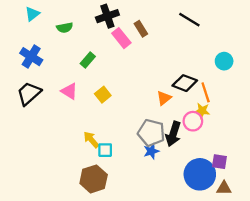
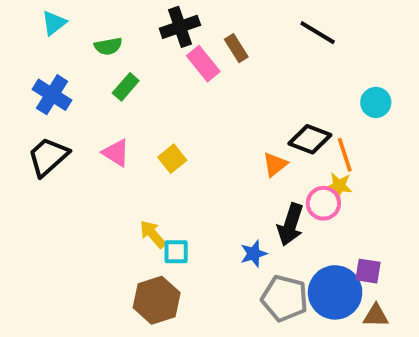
green rectangle: (88, 60) -> (126, 87), moved
gray pentagon: (151, 133) -> (285, 298), moved

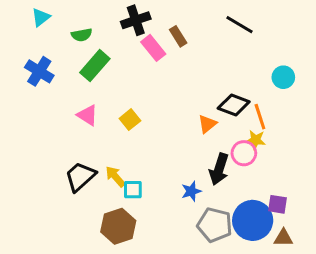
green rectangle: (126, 87) -> (95, 66), size x1.5
black trapezoid: (48, 157) -> (80, 177), moved

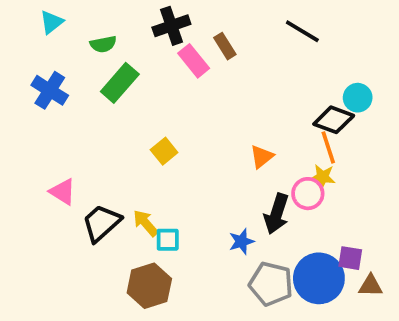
black diamond: (234, 105) -> (334, 120), moved
pink triangle: (88, 115) -> (63, 192), moved
brown triangle: (283, 238) -> (371, 286), moved

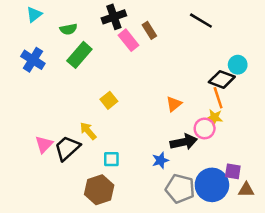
pink triangle: (63, 192) -> (44, 144), moved, turned 42
black arrow: (277, 214) -> (184, 142), turned -120
yellow arrow: (146, 223) -> (88, 131), moved

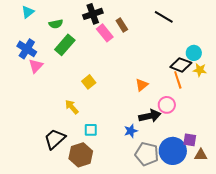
yellow star: (214, 117) -> (200, 70), moved
pink triangle: (44, 144) -> (36, 66), moved
black trapezoid: (67, 148) -> (55, 139), moved

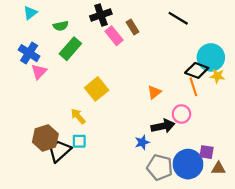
cyan circle: (194, 53) -> (211, 57), size x1.6
yellow square: (89, 82) -> (97, 89), size x1.5
cyan square: (91, 130) -> (79, 141), moved
brown hexagon: (81, 155) -> (45, 138), moved

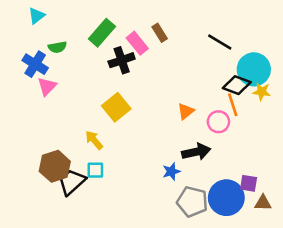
black cross: (101, 15) -> (122, 60), moved
black line: (178, 18) -> (220, 42), moved
green semicircle: (61, 26) -> (57, 47), moved
green rectangle: (70, 49) -> (102, 33), moved
pink circle: (181, 114) -> (218, 122), moved

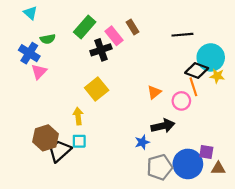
cyan triangle: (36, 16) -> (30, 13), turned -40
black line: (220, 42) -> (182, 35), turned -36
yellow arrow: (94, 140) -> (78, 116), turned 35
gray pentagon: (192, 202) -> (160, 167), turned -30

